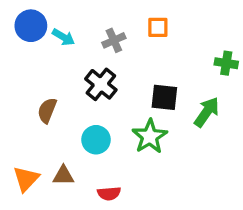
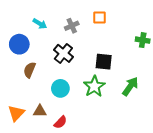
blue circle: (31, 26) -> (19, 44), moved
green arrow: (207, 112) -> (130, 86), moved
red semicircle: (109, 193) -> (60, 122), moved, turned -40

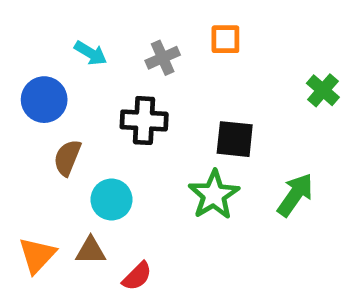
green cross: (143, 40) -> (323, 90), turned 32
black cross: (63, 53) -> (144, 121), turned -36
cyan circle: (60, 88) -> (112, 200), moved

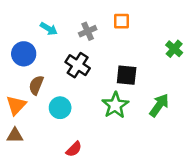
black cross: (144, 121) -> (78, 65), turned 30
brown triangle: (91, 251) -> (15, 135), moved
orange triangle: (37, 255) -> (16, 105), moved

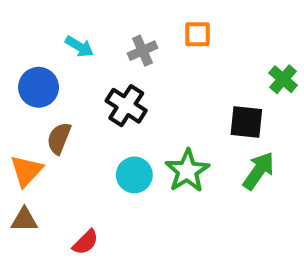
black square: (127, 75) -> (246, 122), moved
cyan circle: (60, 108) -> (134, 175), moved
red semicircle: (74, 149) -> (85, 242), moved

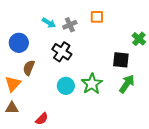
cyan arrow: (79, 47) -> (49, 23), moved

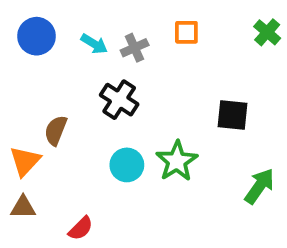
green cross: (139, 39) -> (267, 32), moved
blue circle: (19, 43) -> (37, 36), moved
green arrow: (127, 84) -> (259, 186), moved

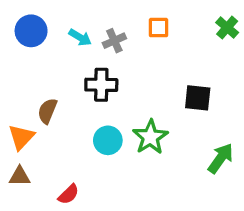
black cross: (119, 100) -> (101, 85), turned -32

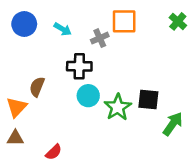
orange square: (158, 28) -> (124, 21), size x1.5
gray cross: (114, 41) -> (100, 38), moved
black square: (198, 98) -> (148, 100), moved
cyan circle: (108, 140) -> (88, 96), moved

